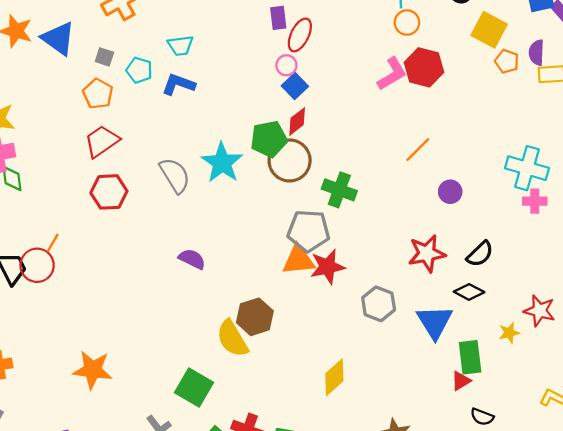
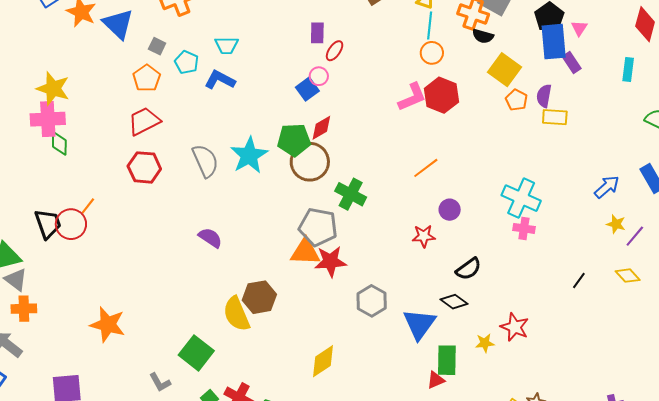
red ellipse: (300, 35) -> (335, 51), size x0.7
blue square: (295, 86) -> (307, 89), moved
red star: (427, 253) -> (424, 236), moved, size x0.7

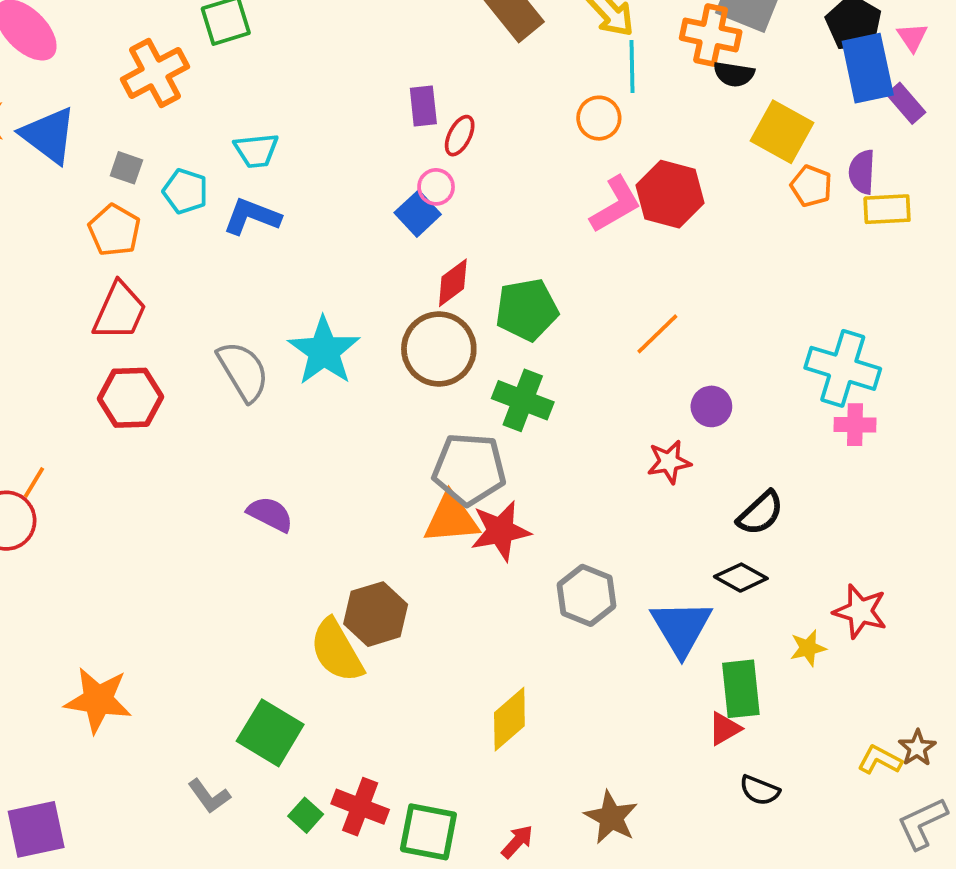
orange circle: (432, 53) -> (599, 118), moved
red trapezoid: (144, 121) -> (120, 311), turned 148
green pentagon: (294, 140) -> (527, 310), moved

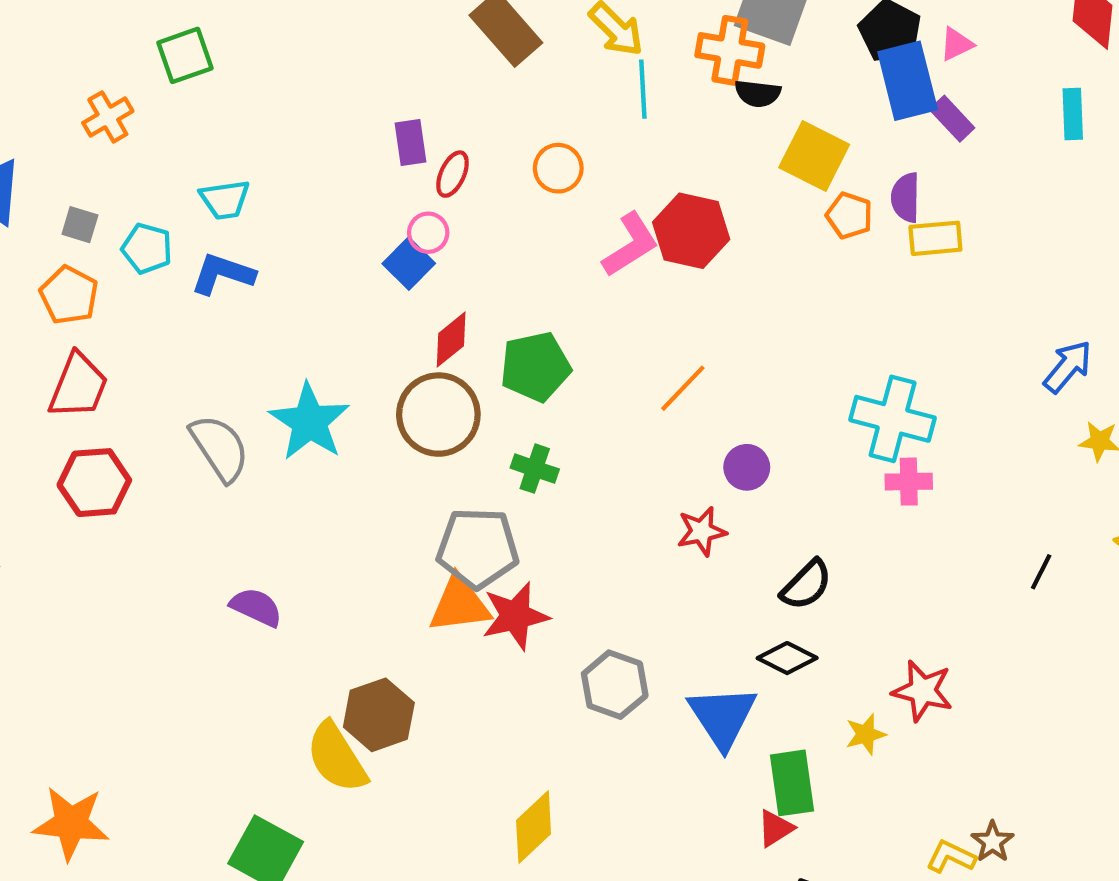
pink triangle: (912, 37) -> (956, 44), turned 40
orange cross: (155, 73) -> (108, 117), size x0.7
orange circle: (599, 118) -> (558, 168), moved
green cross: (523, 400) -> (535, 469), size x0.7

